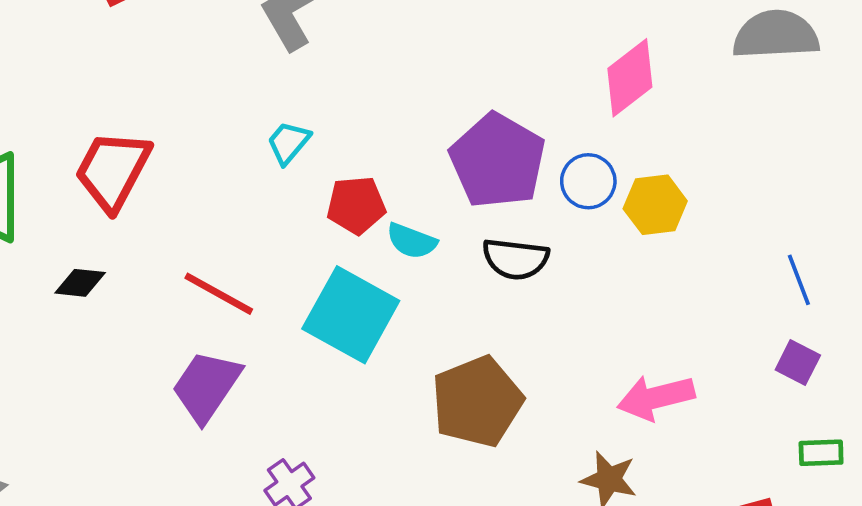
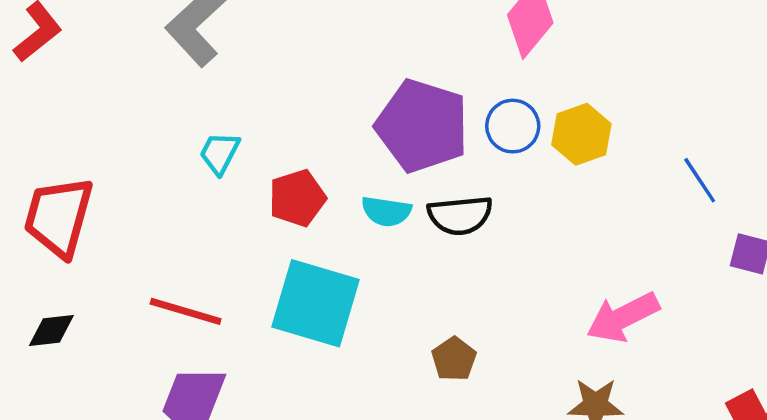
cyan semicircle: (412, 241) -> (386, 211), moved
blue line: (799, 280) -> (700, 180), moved
brown pentagon: (477, 402) -> (454, 359), size x0.5

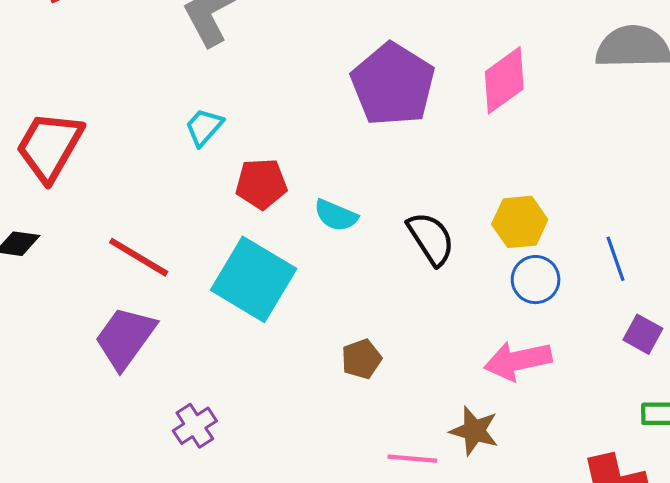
purple pentagon: (422, 126) -> (393, 84), moved
blue circle: (513, 126) -> (536, 280), moved
yellow hexagon: (581, 134) -> (520, 222), moved
black semicircle: (460, 215) -> (431, 239), moved, turned -132

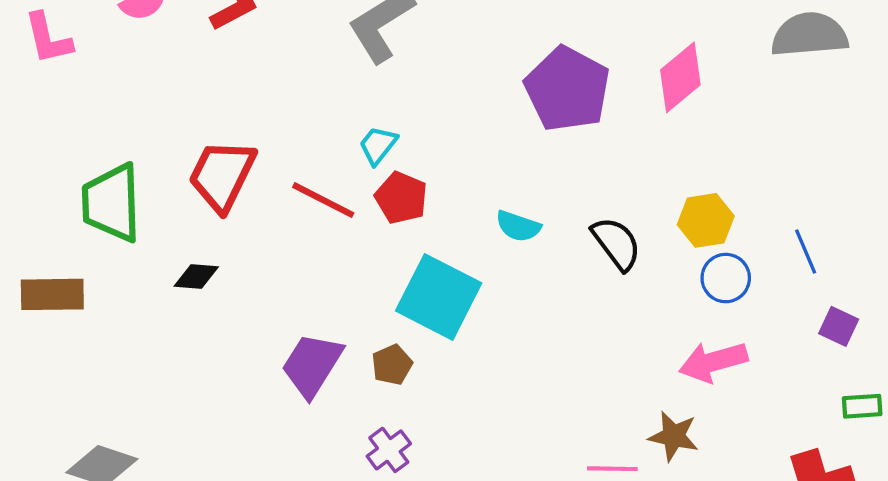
red pentagon: (261, 184) -> (401, 198), moved, turned 30
red line: (139, 257) -> (323, 200), moved
brown pentagon: (361, 359) -> (392, 365), moved

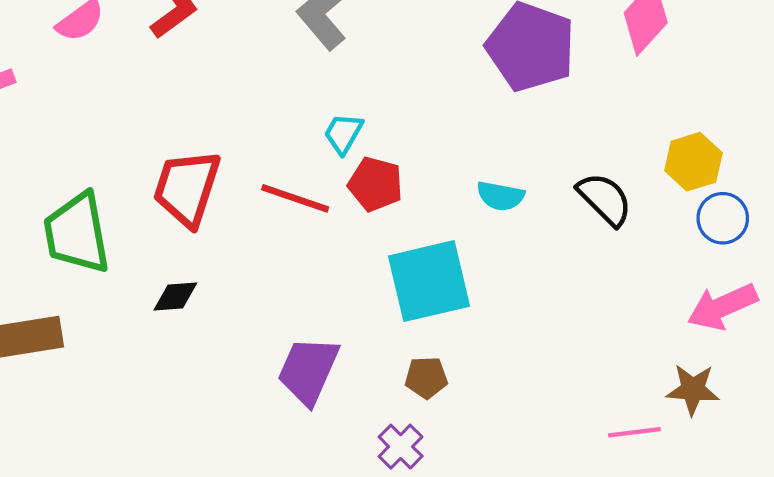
cyan square: (439, 297) -> (429, 281), turned -32
brown pentagon: (392, 365) -> (426, 378), moved, turned 30

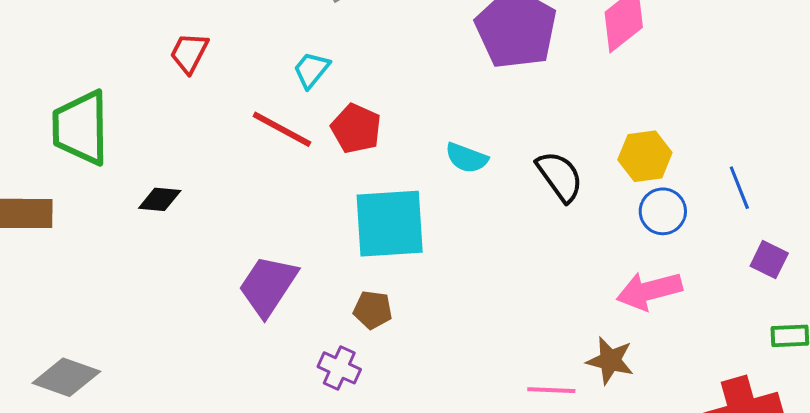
cyan trapezoid: (343, 133) -> (311, 70), moved
red trapezoid: (187, 188) -> (189, 53), moved, size x0.6
purple cross: (401, 447) -> (339, 368), turned -30

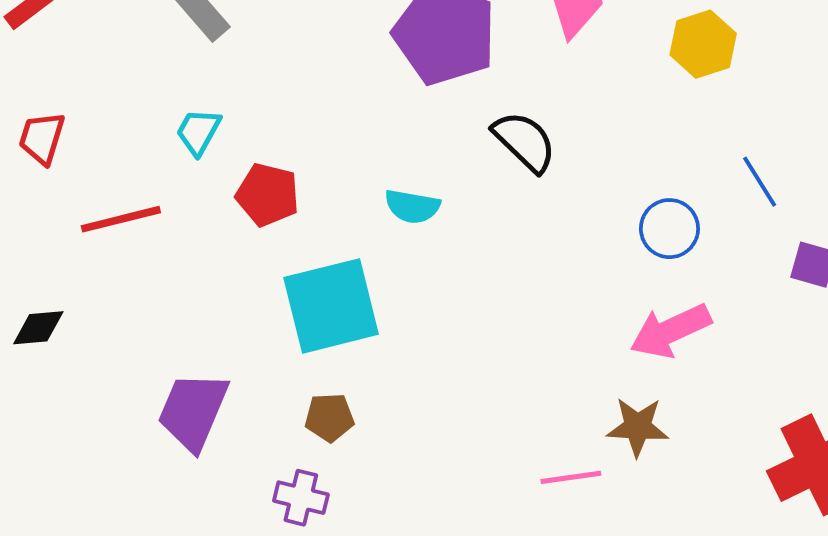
red line: (282, 129) -> (121, 219), moved, turned -32
yellow hexagon: (645, 156) -> (703, 44), moved
black semicircle: (560, 176) -> (524, 141), moved

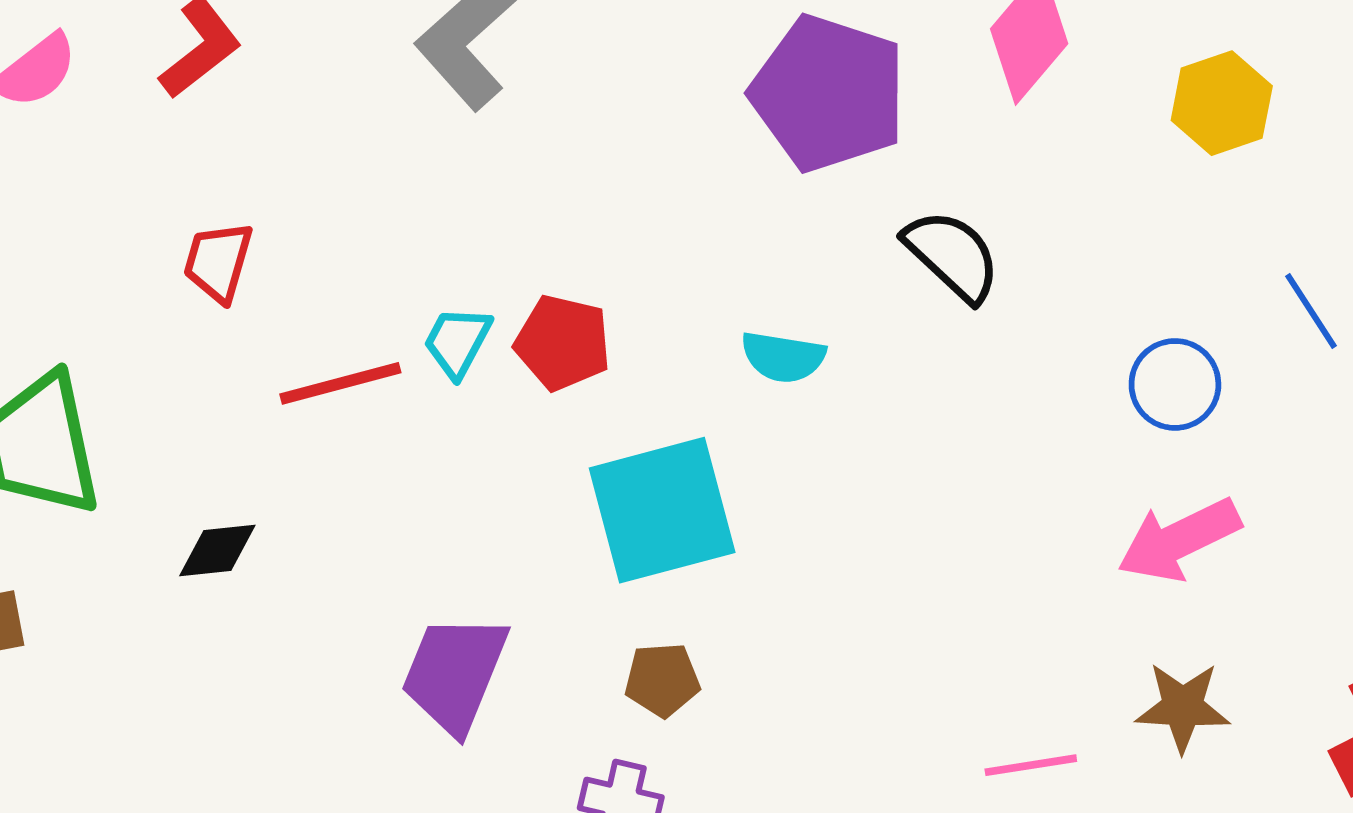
cyan trapezoid: (198, 132) -> (457, 342), moved
brown star: (638, 427) -> (1183, 707), moved

